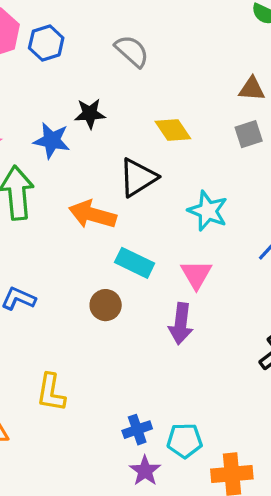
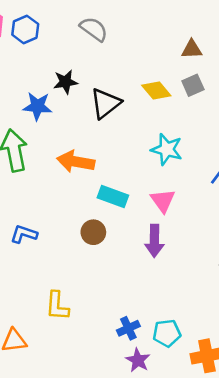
yellow diamond: (173, 130) -> (156, 90), moved
black triangle: (138, 177) -> (106, 103), moved

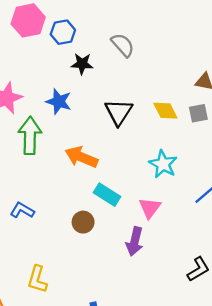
black star: (66, 82) -> (82, 64), moved
black triangle: (106, 103) -> (119, 112), turned -32

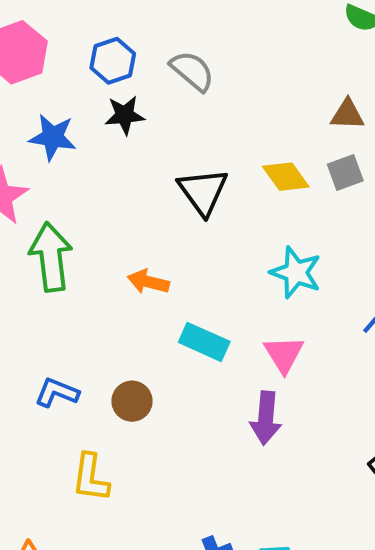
blue hexagon: (63, 32) -> (113, 61), moved
blue star: (59, 101) -> (53, 137), moved
orange arrow: (81, 157) -> (148, 282), size x0.7
brown circle: (83, 222) -> (132, 401), moved
yellow L-shape: (37, 279) -> (91, 478), moved

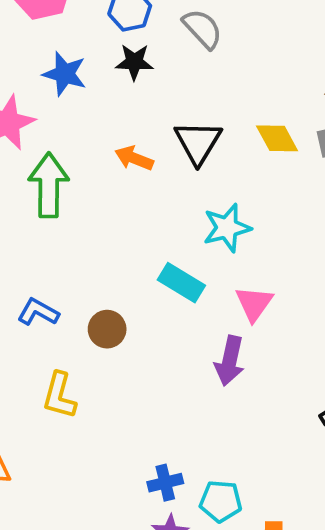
cyan star: (296, 272) -> (227, 228), moved, turned 30
orange arrow: (148, 282) -> (134, 158), moved

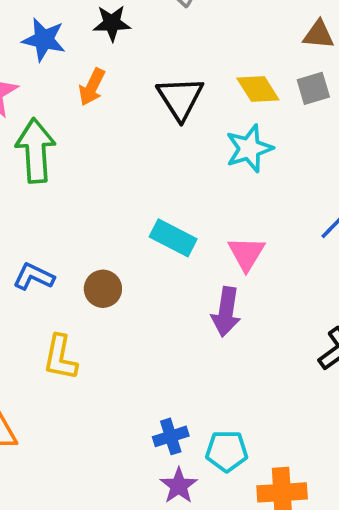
orange arrow: (134, 158) -> (92, 87), moved, turned -81
cyan star: (227, 228) -> (249, 149), moved

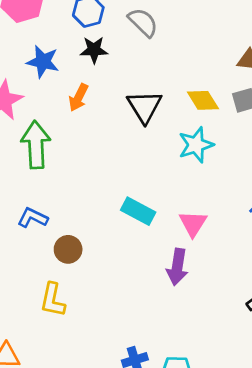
blue L-shape: (34, 277) -> (33, 218), moved
brown circle: (103, 289) -> (68, 249), moved

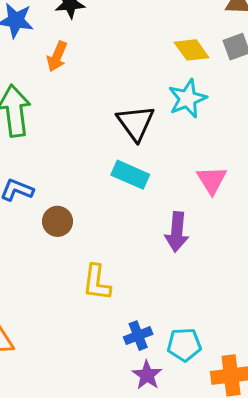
black triangle: (145, 107) -> (136, 123), moved
pink triangle: (193, 224) -> (212, 180), moved
yellow L-shape: (53, 300) -> (97, 282), moved

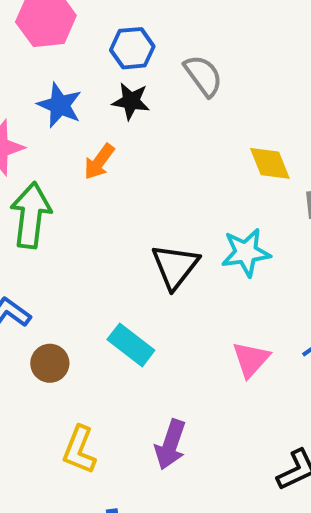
yellow diamond: (192, 50) -> (270, 163), moved
cyan rectangle: (130, 175) -> (131, 345), moved
purple arrow: (177, 232) -> (170, 445), moved

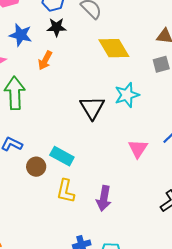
yellow diamond: (270, 163) -> (114, 48), moved, size x1.4
cyan rectangle: (131, 345) -> (62, 156), moved
yellow L-shape: (79, 450) -> (66, 191), moved

